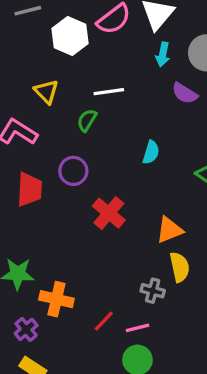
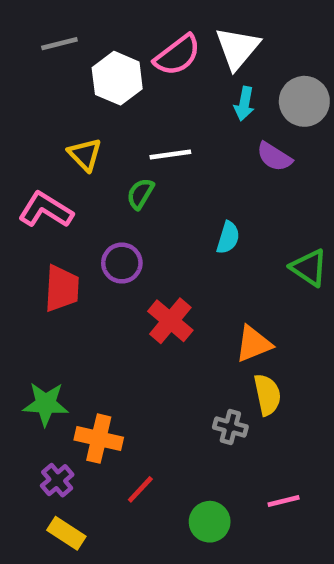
red line: (104, 321) -> (140, 489), moved
pink line: (137, 328) -> (284, 501), moved

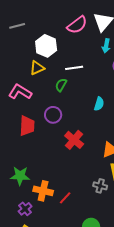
gray line: (59, 44) -> (17, 26), moved
white hexagon: (117, 78) -> (46, 46), moved
yellow triangle: (85, 154) -> (37, 68), turned 49
red line: (140, 489) -> (65, 198), moved

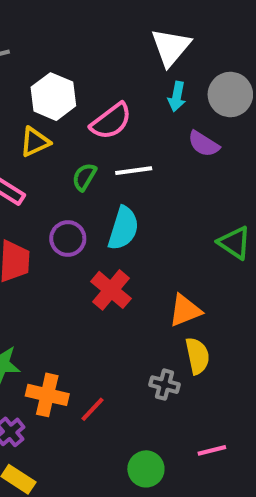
pink semicircle: (77, 25) -> (111, 121), moved
white line: (74, 68) -> (134, 171), moved
cyan semicircle: (99, 104) -> (123, 228), moved, size x1.5

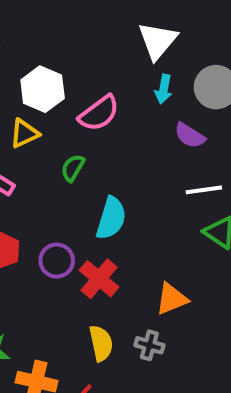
white line: (134, 171) -> (204, 190), moved
purple circle: (68, 239) -> (57, 261), moved
yellow semicircle: (197, 356) -> (101, 343), moved
gray cross: (165, 385) -> (149, 345), moved

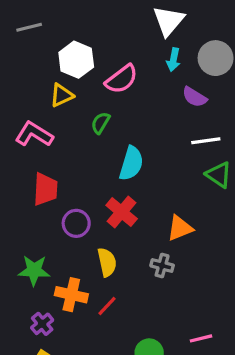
purple circle: (57, 261) -> (76, 223), moved
yellow semicircle: (101, 343) -> (107, 262), moved

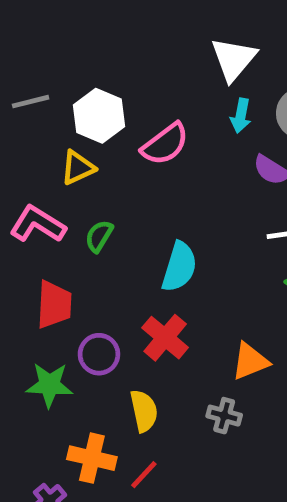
gray line: (29, 27) -> (31, 102), moved
green semicircle: (100, 123) -> (99, 236), moved
green star: (34, 270) -> (49, 385), moved

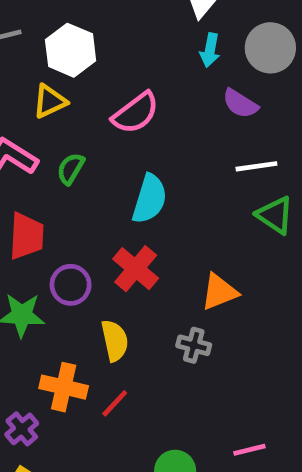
pink semicircle: (165, 144) -> (136, 113), moved

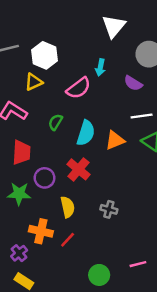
cyan arrow: (210, 50) -> (100, 67), moved
green semicircle: (71, 169) -> (55, 122), moved
orange triangle: (219, 292) -> (115, 140), moved

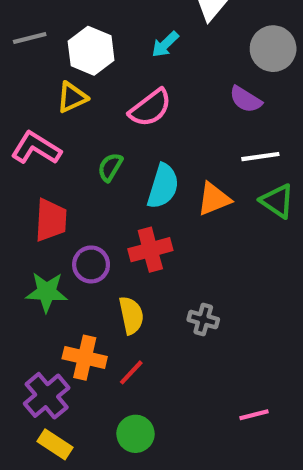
cyan arrow: (100, 67) -> (165, 44), moved, turned 35
red cross: (78, 169) -> (150, 250), turned 35
purple cross: (19, 253) -> (47, 396), size x1.5
green circle: (99, 275) -> (136, 434), moved

